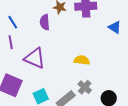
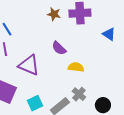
purple semicircle: (45, 22) -> (59, 48), moved, turned -42

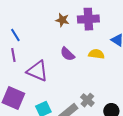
yellow semicircle: (76, 67) -> (96, 54), moved

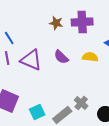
purple triangle: (37, 71) -> (31, 60), moved

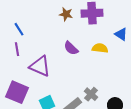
purple triangle: (31, 60) -> (40, 66), moved

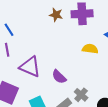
purple semicircle: (71, 48) -> (59, 77), moved

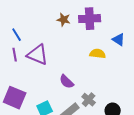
purple triangle: (30, 67) -> (38, 55), moved

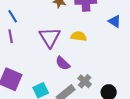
yellow semicircle: (98, 54) -> (79, 36), moved
purple triangle: (38, 55) -> (50, 37), moved, turned 35

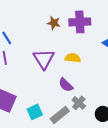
purple semicircle: (63, 63) -> (66, 85), moved

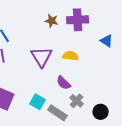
cyan square: (35, 112) -> (38, 102), moved, turned -35
gray rectangle: (60, 115) -> (58, 113), turned 72

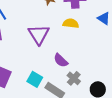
yellow semicircle: (71, 56) -> (71, 23), moved

